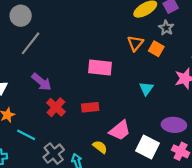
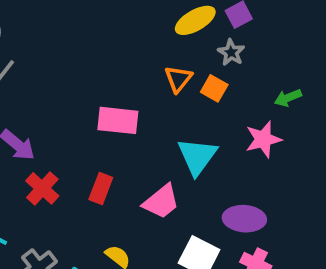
cyan triangle: (146, 88) -> (197, 156), size x1.6
red rectangle: (90, 107) -> (101, 188), turned -63
pink trapezoid: (120, 130) -> (161, 202), moved

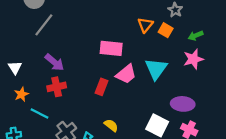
green arrow: (288, 98) -> (196, 36), moved
red cross: (42, 188) -> (57, 87), moved, turned 36
pink trapezoid: (161, 202) -> (126, 74), moved

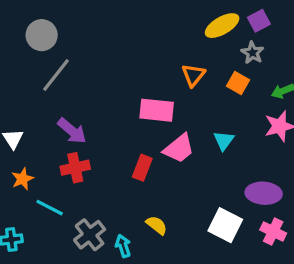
orange triangle: (145, 25) -> (193, 75), moved
cyan triangle: (156, 69) -> (224, 141), size x0.6

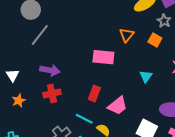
purple arrow: (72, 131) -> (50, 70), turned -30
pink trapezoid: (179, 148) -> (118, 106), moved
cyan line: (50, 208) -> (84, 119), moved

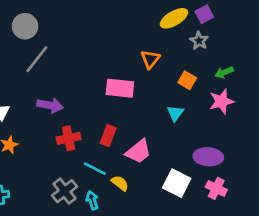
orange square: (155, 40) -> (187, 80), moved
red cross: (52, 93) -> (69, 138), moved

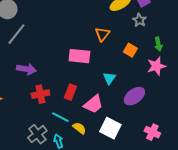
green arrow: (224, 72) -> (158, 44), turned -80
cyan triangle: (175, 113) -> (109, 78), moved
purple ellipse: (208, 157) -> (134, 96), moved, turned -40
white square: (177, 183) -> (110, 128), moved

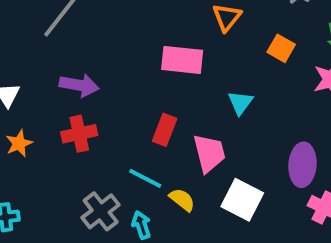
red cross: (40, 94) -> (79, 134), moved
purple ellipse: (134, 96) -> (302, 165), moved, turned -50
pink trapezoid: (93, 104) -> (209, 153), turned -65

